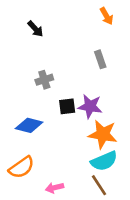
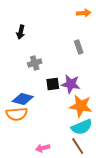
orange arrow: (107, 16) -> (84, 13), turned -64
black arrow: (35, 29) -> (21, 32), moved, turned 56
orange semicircle: (21, 167) -> (17, 114), moved, turned 30

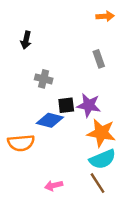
gray cross: (35, 63) -> (44, 79), turned 32
blue diamond: (23, 99) -> (50, 120), moved

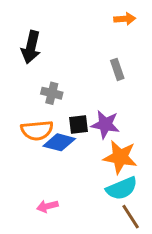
black arrow: (26, 40) -> (31, 47), size x1.5
orange semicircle: (21, 143) -> (37, 130), moved
brown line: (98, 183) -> (131, 217), moved
pink arrow: (54, 186) -> (47, 206), moved

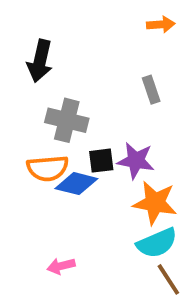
gray cross: (52, 93) -> (67, 120), size x1.5

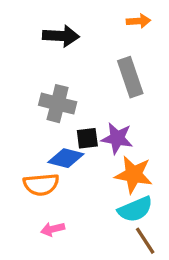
black arrow: (40, 61) -> (61, 36), moved, turned -100
gray rectangle: (151, 90) -> (130, 77), size x1.6
orange semicircle: (48, 168) -> (41, 184), moved

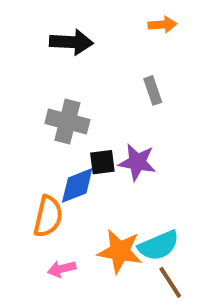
gray rectangle: (130, 77) -> (153, 90), size x0.6
blue diamond: (66, 158) -> (77, 185), turned -36
orange star: (134, 175) -> (120, 251), moved
orange semicircle: (41, 184) -> (48, 216), turned -72

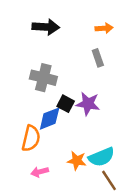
orange arrow: (162, 25) -> (104, 28), moved
black square: (102, 162) -> (66, 104), turned 35
orange star: (120, 251) -> (77, 161), size x0.7

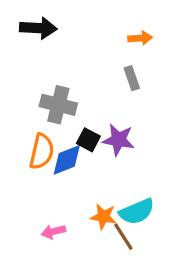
black arrow: (46, 27) -> (38, 28), moved
orange semicircle: (31, 138) -> (42, 152), moved
brown line: (109, 180) -> (123, 237), moved

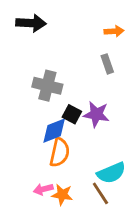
orange semicircle: (42, 152) -> (60, 152), moved
orange star: (103, 217) -> (62, 195), moved

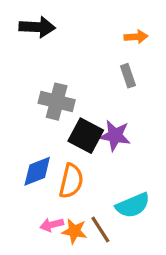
black square: (72, 114) -> (86, 136), size x1.5
blue diamond: (54, 131) -> (37, 171), moved
brown line: (100, 193) -> (100, 230), moved

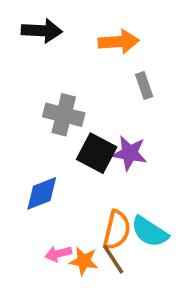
orange arrow: (136, 37) -> (119, 42), moved, size x1.5
orange semicircle: (71, 181) -> (117, 230), moved
cyan semicircle: (133, 205) -> (150, 232), turned 56

